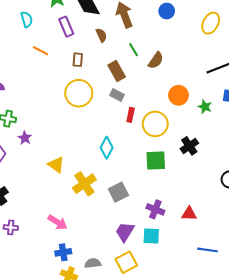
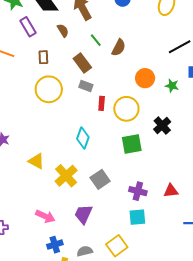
purple trapezoid: (125, 232) -> (83, 214), moved

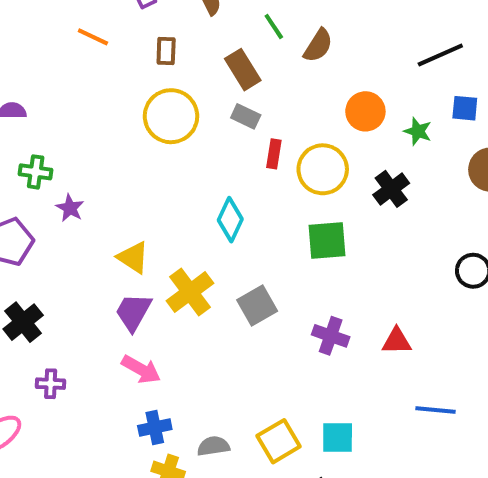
black cross: (162, 126) -> (391, 189), moved
purple trapezoid: (83, 214) -> (133, 312), moved
cyan square: (137, 217) -> (338, 438), moved

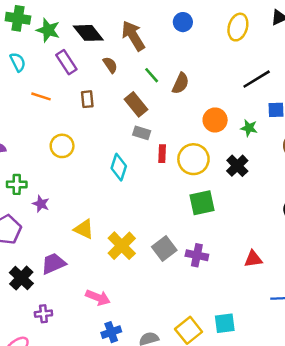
yellow circle: (171, 116) -> (62, 146), moved, size x0.7
cyan diamond: (230, 220) -> (119, 167), moved
purple trapezoid: (133, 312) -> (53, 263), moved, turned 45
purple cross: (331, 336) -> (197, 255), moved

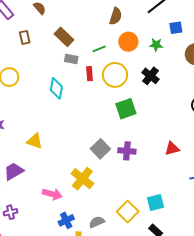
green line: (152, 75) -> (99, 49), moved, turned -64
brown semicircle: (181, 83) -> (116, 16), moved
yellow cross: (122, 246) -> (82, 179), moved

